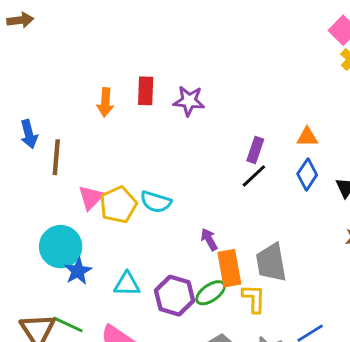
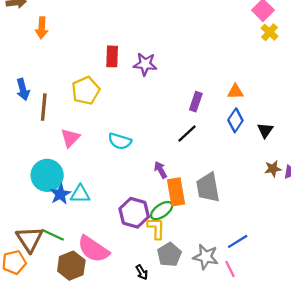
orange arrow: (105, 102) -> (42, 28), moved
black line: (254, 176) -> (187, 134), moved
yellow pentagon: (118, 205) -> (86, 91), moved
cyan triangle: (127, 284) -> (80, 194), moved
yellow L-shape: (254, 299) -> (156, 228), moved

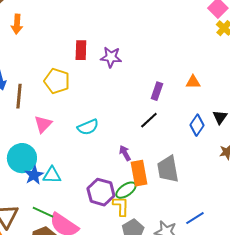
yellow pentagon: (86, 91) -> (57, 81), turned -30
blue diamond: (235, 120) -> (197, 125), moved
cyan semicircle: (120, 141) -> (88, 127), turned -40
green line: (53, 235) -> (43, 212), moved

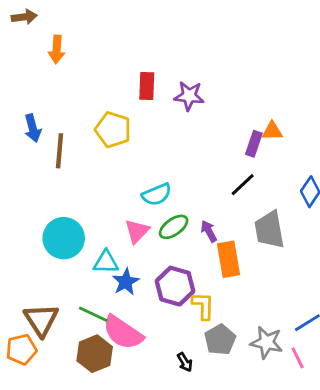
orange triangle: (193, 82) -> (272, 131), moved
pink triangle: (43, 124) -> (137, 231), moved
gray trapezoid: (168, 169) -> (269, 230), moved
blue star: (34, 175) -> (126, 282), moved
green ellipse: (126, 190) -> (174, 227), moved

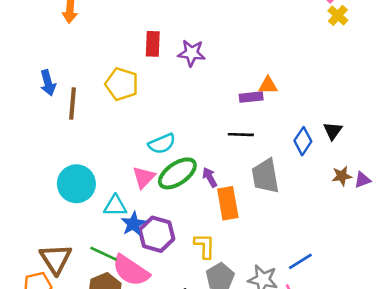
purple rectangle: (254, 144) -> (251, 97), turned 65
black line: (243, 185) -> (241, 135), turned 45
green ellipse: (174, 227) -> (177, 173), size x1.4
purple hexagon: (175, 286) -> (157, 234), moved

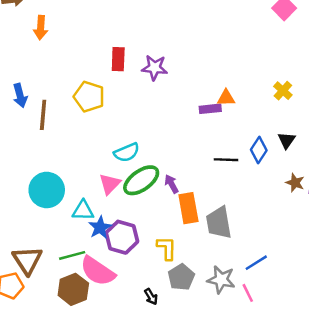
yellow cross: (338, 15) -> (283, 91), moved
black line: (241, 135) -> (226, 160), moved
gray trapezoid: (265, 176) -> (219, 223), moved
brown star: (342, 176) -> (295, 183), turned 30
green line: (104, 254) -> (72, 255), turned -40

